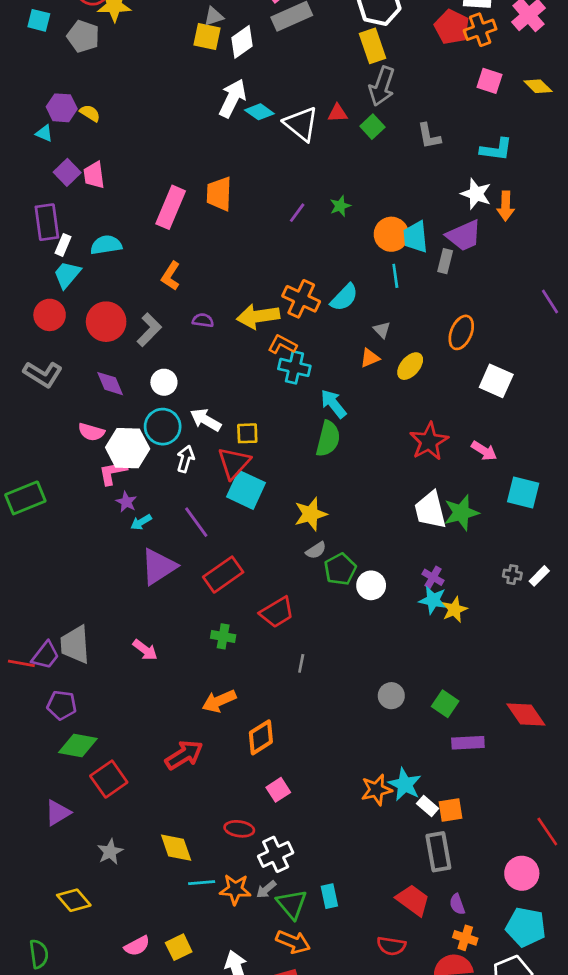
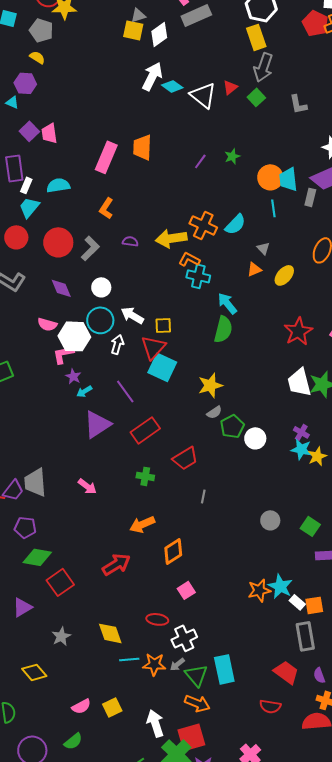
yellow semicircle: (90, 113) -> (37, 57), moved
red triangle: (337, 113) -> (230, 87), turned -35
cyan rectangle: (329, 896) -> (224, 669), size x1.6

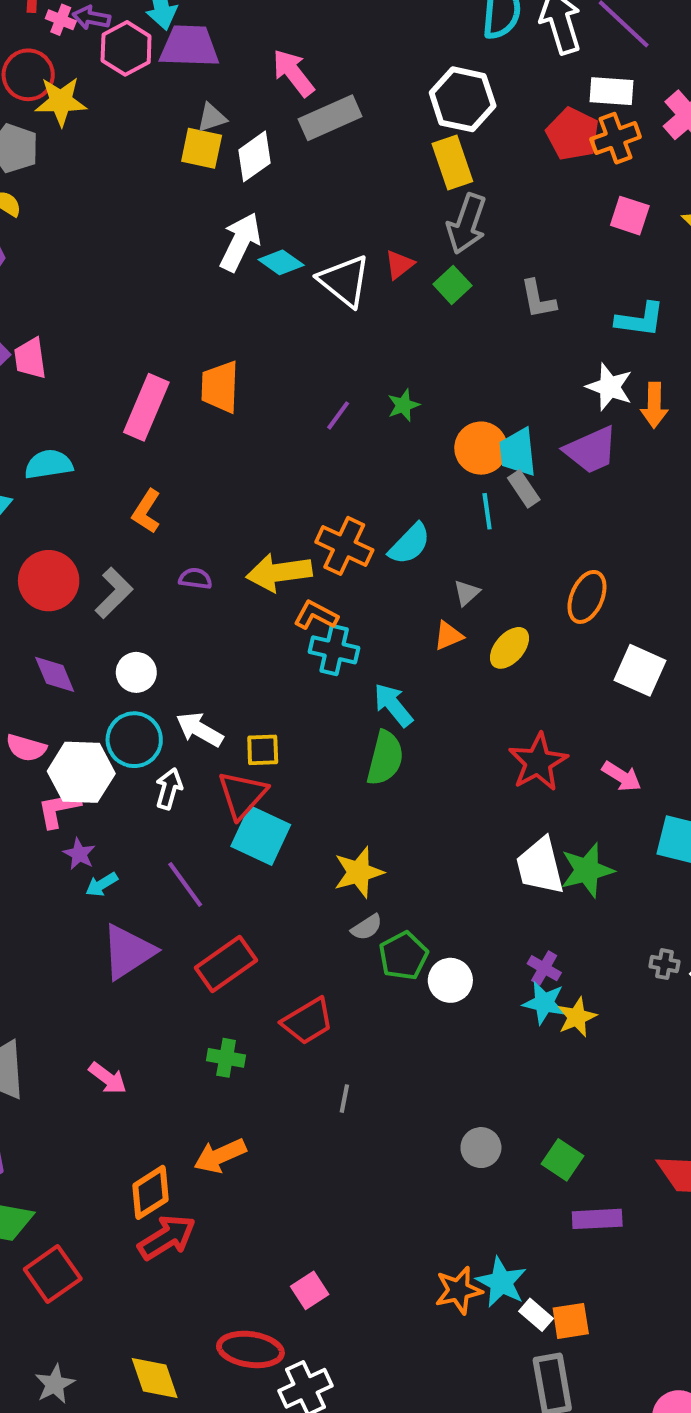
gray rectangle: (310, 197) -> (524, 489), moved, turned -48
gray triangle: (263, 248) -> (467, 593), turned 32
orange diamond: (173, 551) -> (151, 1192), moved
red ellipse: (157, 619) -> (250, 1349), size x1.4

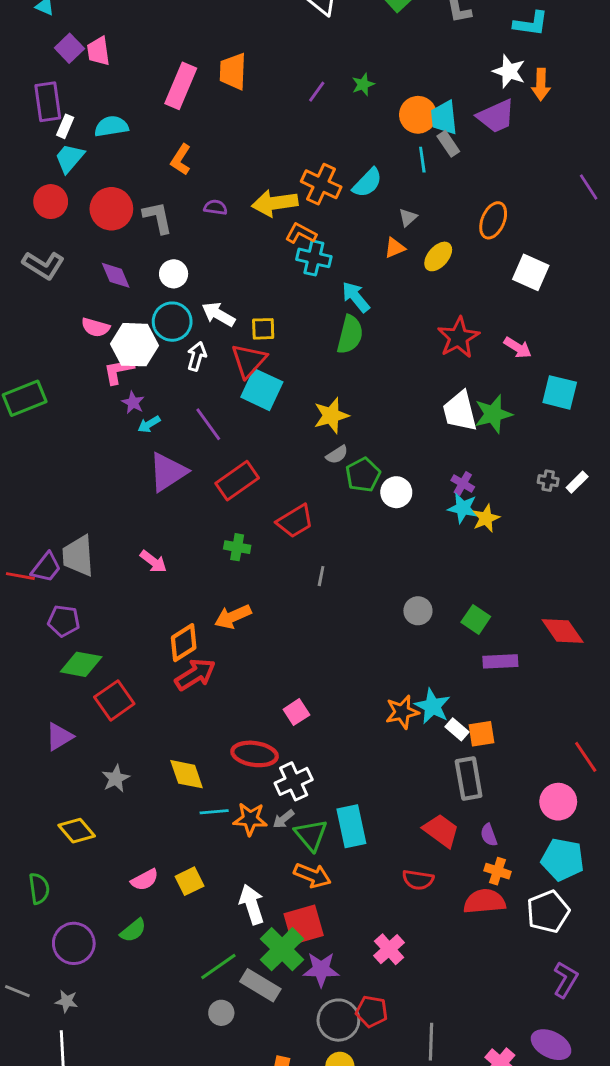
gray L-shape: (114, 593) -> (158, 217), turned -57

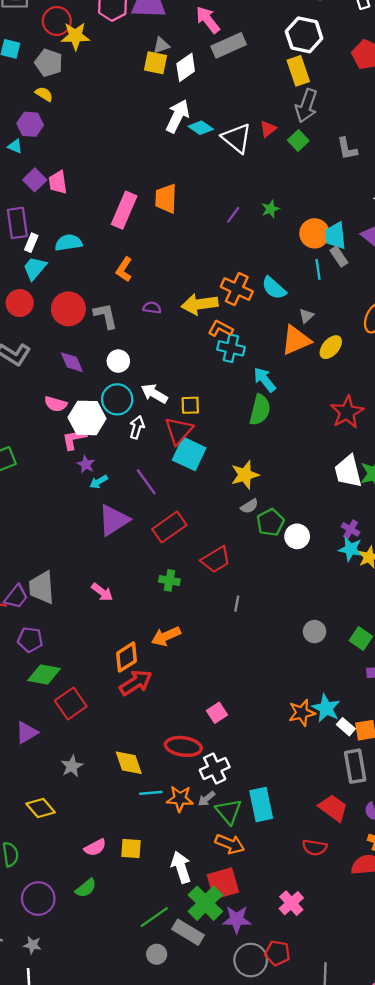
cyan semicircle: (367, 183) -> (274, 288), turned 88
orange triangle: (395, 248) -> (296, 340), size x1.8
yellow square: (189, 881) -> (131, 849), turned 30

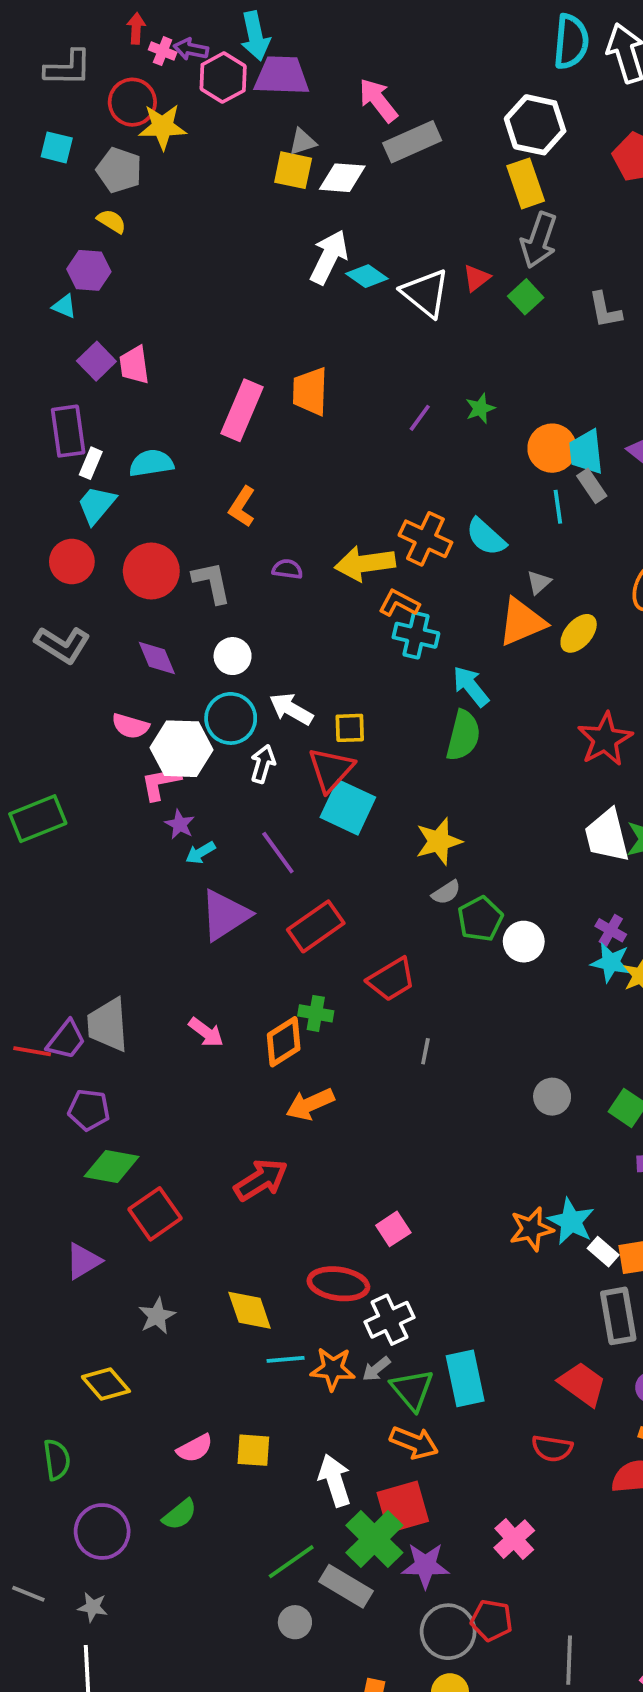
white diamond: (186, 67) -> (342, 178), turned 40
orange diamond: (126, 657) -> (284, 1042), moved

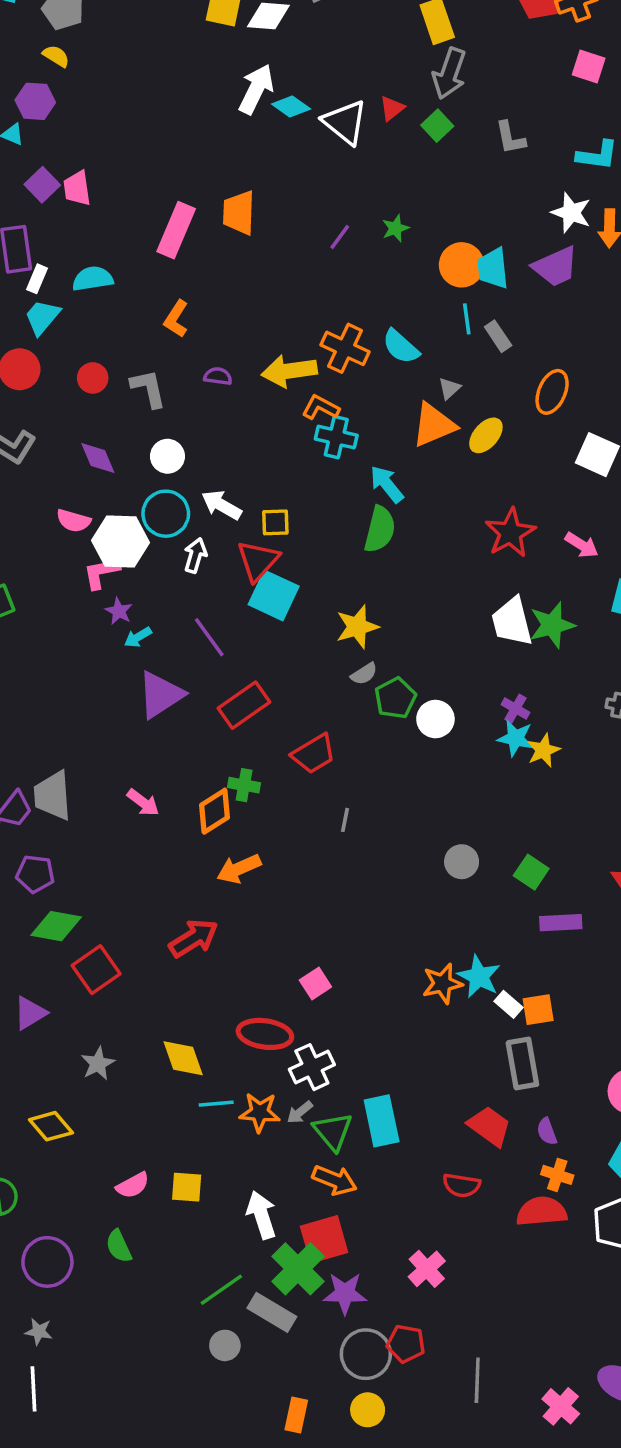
gray rectangle: (592, 486) -> (498, 336), moved
red circle: (151, 571) -> (93, 378), size x0.6
green semicircle: (180, 1514) -> (119, 1246), turned 104

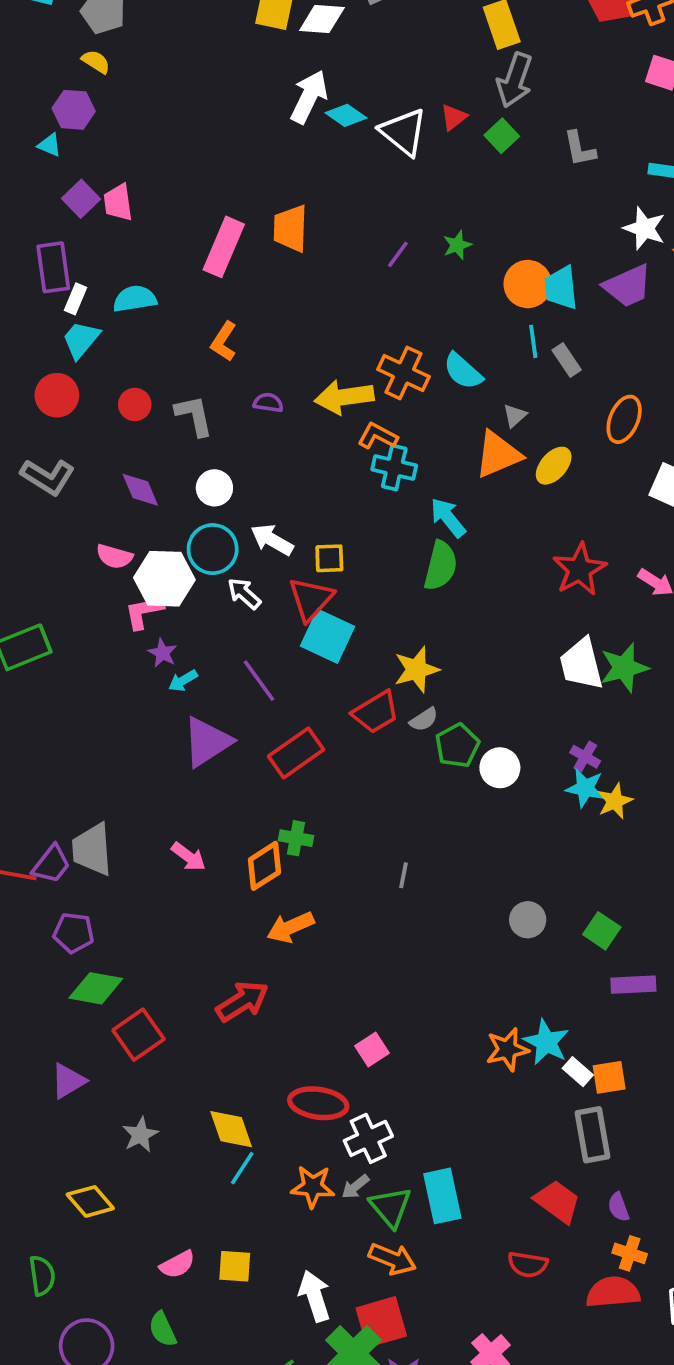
white arrow: (195, 555) -> (244, 594), turned -64
red trapezoid: (314, 754) -> (376, 712), moved
cyan line: (216, 1104) -> (242, 1168), moved, turned -52

